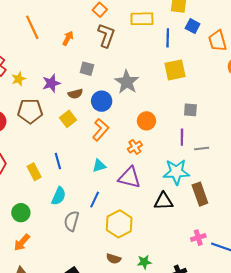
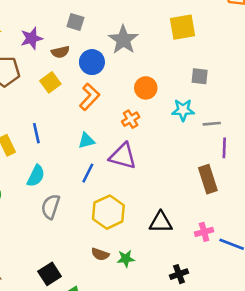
purple line: (182, 137) -> (224, 148), moved
cyan star: (176, 172) -> (183, 110), moved, size x0.7
blue line: (95, 200) -> (88, 173), moved
black triangle: (164, 201) -> (161, 222), moved
green star: (144, 262) -> (126, 259), moved

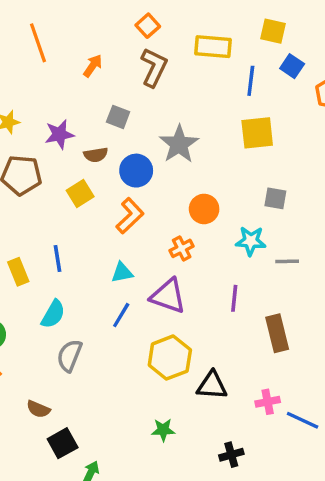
purple line: (224, 148) -> (234, 298), moved
yellow hexagon: (108, 212) -> (170, 358), moved
brown semicircle: (100, 254) -> (38, 409), moved

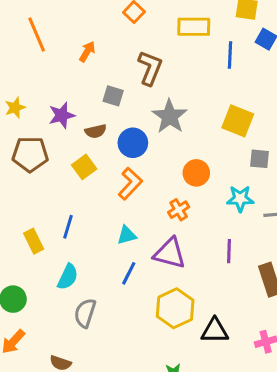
brown L-shape: (154, 67) -> (150, 68), moved
yellow square: (257, 133) -> (238, 121), moved, turned 32
blue line: (57, 258) -> (68, 227), turned 30

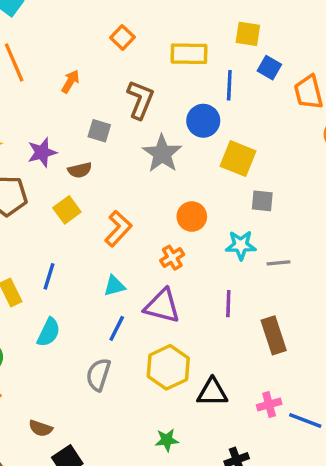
blue circle: (133, 143) -> (203, 121), moved
gray semicircle: (85, 313) -> (98, 375), moved

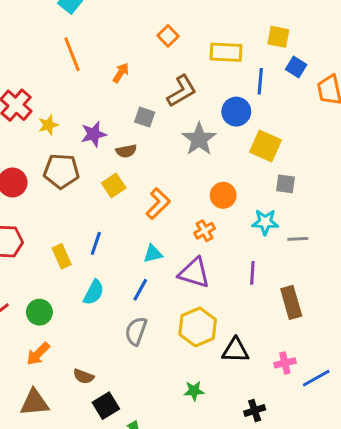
brown L-shape: (140, 100) -> (182, 91), turned 36
blue line: (117, 328) -> (140, 290), moved
blue line: (305, 420) -> (316, 378), turned -52

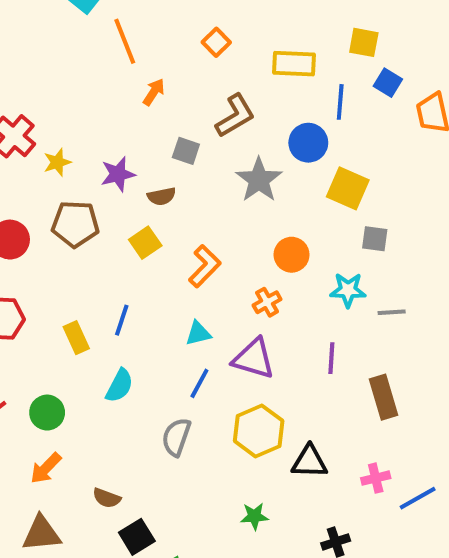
orange line: (72, 54) -> (125, 41), moved
blue line: (140, 290) -> (199, 383), moved

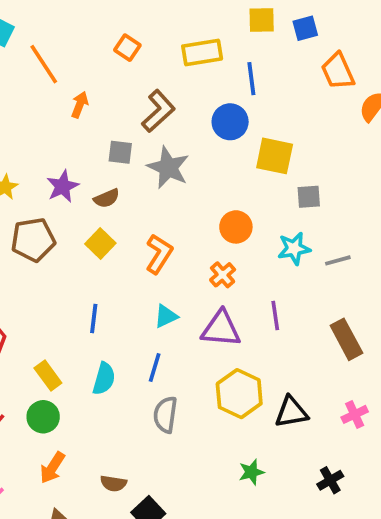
blue square: (388, 83) -> (305, 28), moved, turned -35
gray star: (259, 180) -> (168, 167), moved
yellow rectangle: (76, 338) -> (48, 375), moved
purple line: (331, 358) -> (275, 315), moved
blue line: (199, 383) -> (155, 368), moved

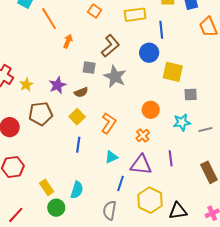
blue line: (94, 318) -> (78, 145), moved
blue line: (155, 368) -> (121, 183), moved
green circle: (43, 417) -> (56, 208), moved

